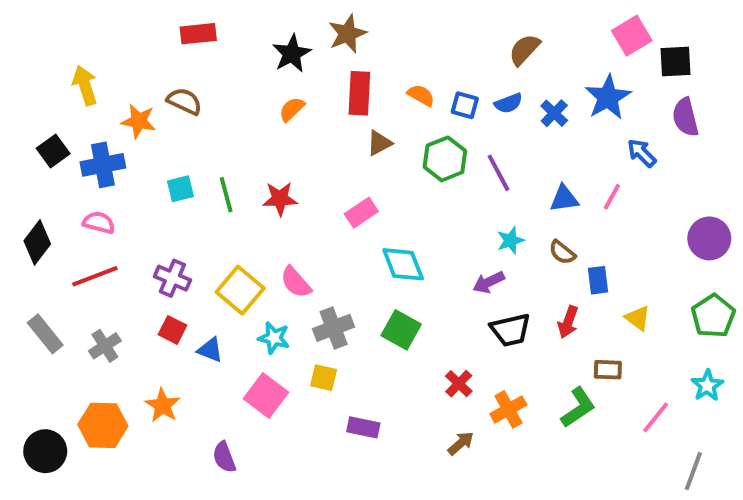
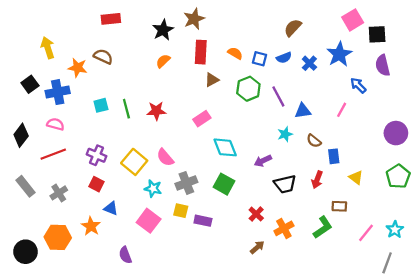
blue triangle: (564, 199) -> (303, 111), moved
purple arrow: (489, 282) -> (263, 161), moved
blue triangle: (210, 350) -> (111, 208), moved
cyan star: (707, 386) -> (395, 230), moved
purple rectangle: (363, 427) -> (203, 221), moved

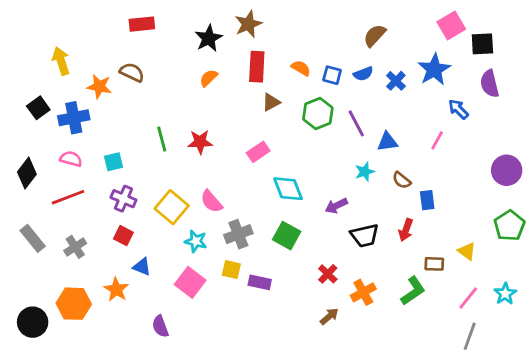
cyan square: (101, 105) -> (113, 162), moved
yellow triangle: (356, 177) -> (467, 251), moved
gray line: (387, 263) -> (470, 336), moved

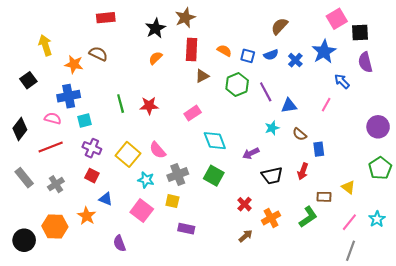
blue cross: (74, 118) -> (69, 96), moved
purple rectangle: (260, 282) -> (186, 229), moved

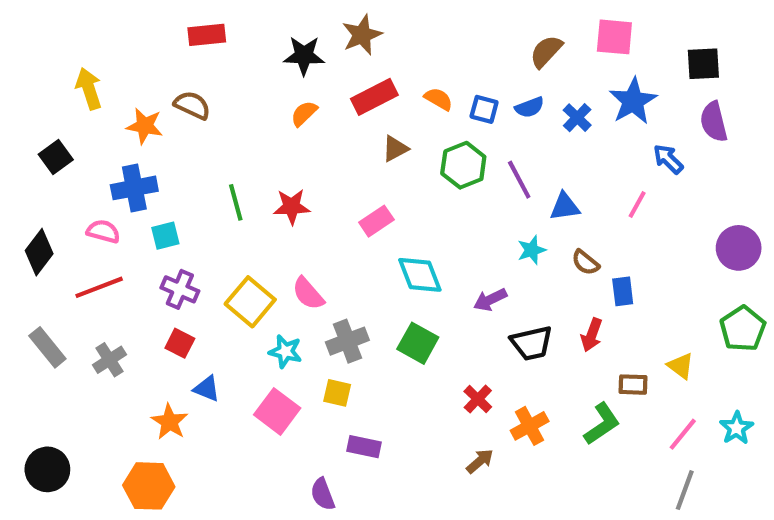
pink square: (337, 19) -> (614, 37), moved, turned 36
black star: (155, 28) -> (304, 56), turned 30
red rectangle: (192, 49) -> (374, 97), turned 60
orange hexagon: (55, 226) -> (149, 486), moved
purple semicircle: (119, 243) -> (323, 494), moved

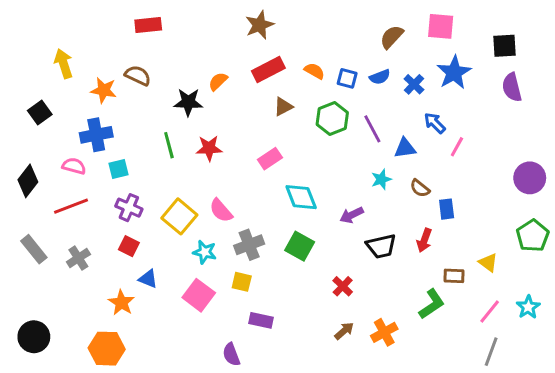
black star: (304, 56) -> (188, 102), moved
blue arrow: (668, 159) -> (435, 123), moved
orange cross: (530, 426) -> (384, 332), moved

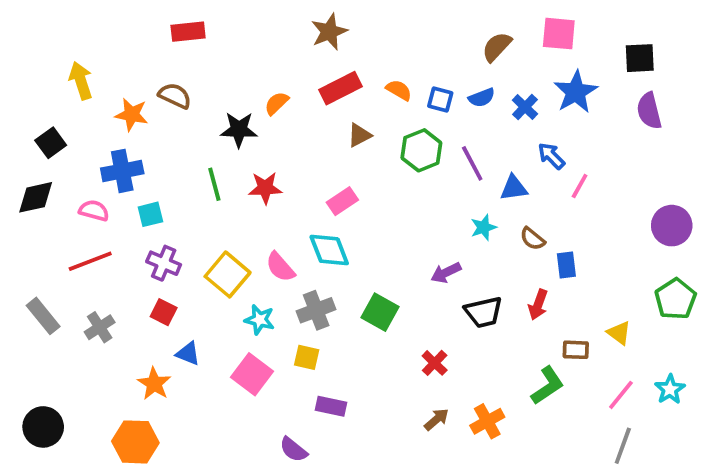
black diamond: (28, 181) -> (36, 197), moved, turned 40
cyan diamond: (301, 197) -> (329, 250), moved
purple semicircle: (231, 355) -> (293, 450), turned -30

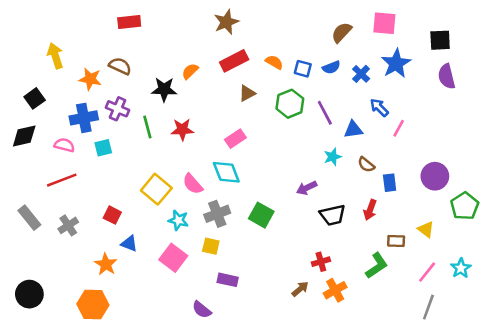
purple circle: (672, 226) -> (435, 176), moved
purple cross: (164, 263) -> (117, 109), moved
red cross: (435, 363) -> (321, 262), moved, turned 30

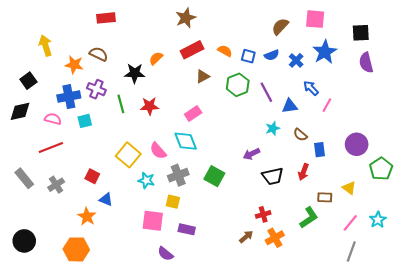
pink square: (173, 258) -> (153, 221), moved, turned -30

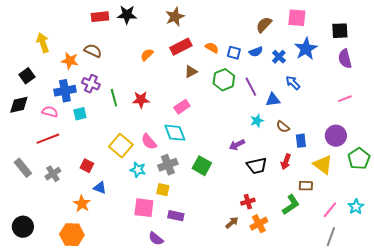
black star: (135, 73) -> (127, 15), moved
pink line: (327, 105) -> (345, 99), moved, turned 40
yellow triangle: (349, 188) -> (323, 165), moved, size x1.5

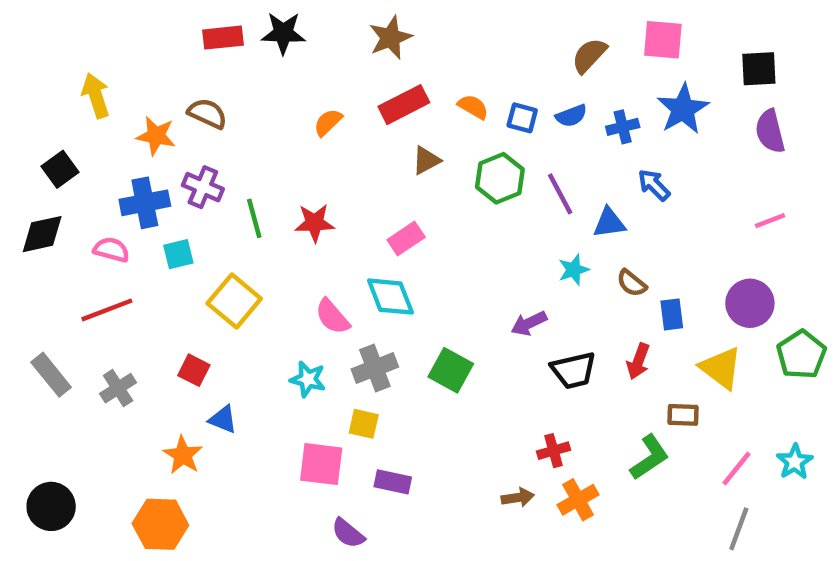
blue cross: (279, 57) -> (623, 127), turned 32
yellow square: (121, 146) -> (234, 301), moved
brown arrow: (232, 223) -> (518, 498), turned 32

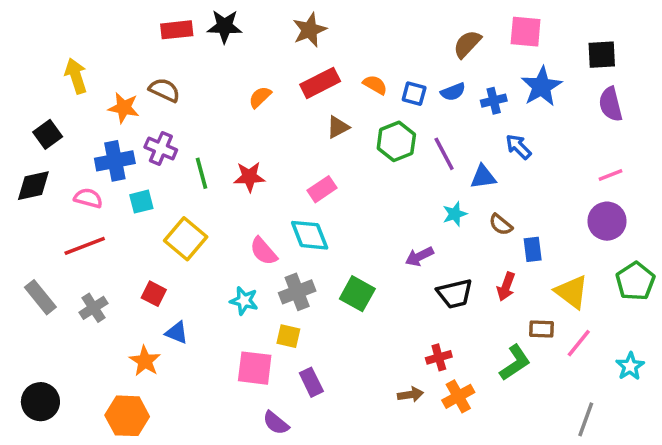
purple circle: (750, 303) -> (607, 221), moved
pink line: (737, 468) -> (579, 343), moved
purple rectangle: (393, 482) -> (311, 382), turned 52

